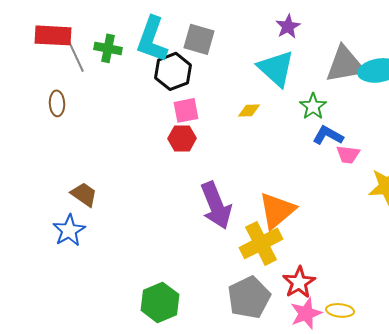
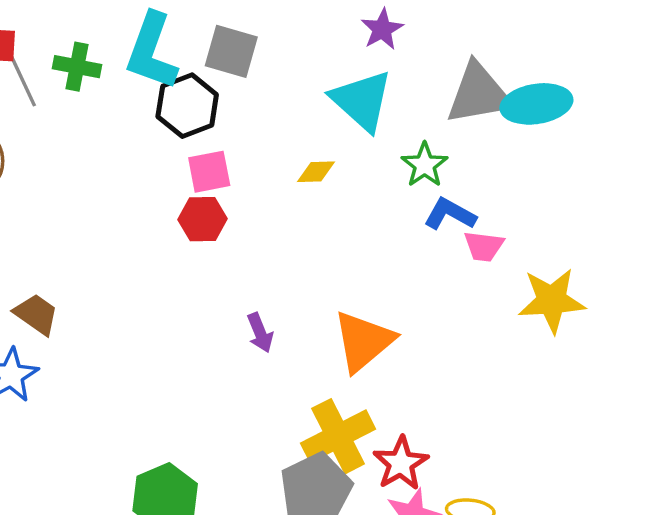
purple arrow: (216, 205) -> (260, 333), size x0.5
yellow cross: (261, 243) -> (338, 436), moved

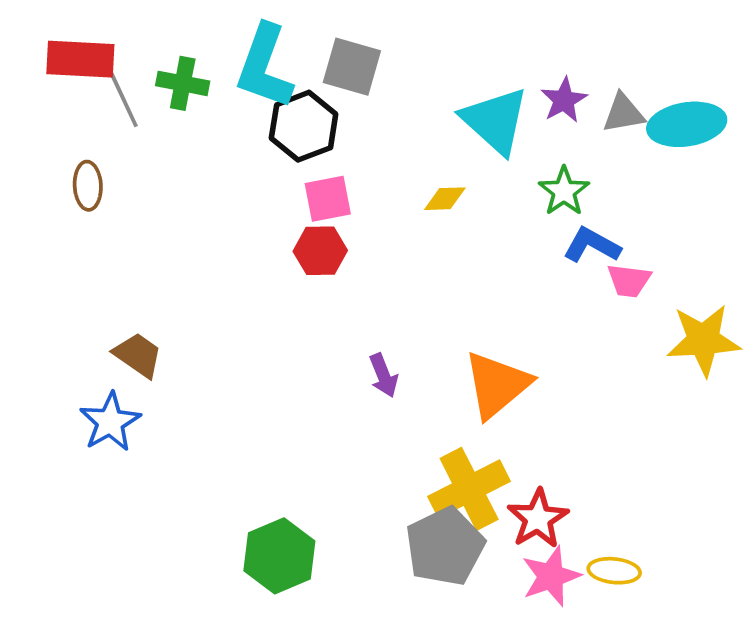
purple star: (382, 29) -> (564, 100), moved
gray triangle: (479, 94) -> (623, 113), size x0.6

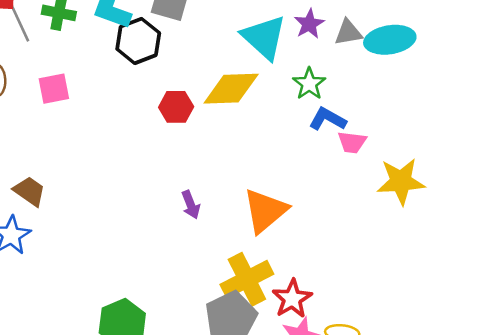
pink square: (328, 199) -> (54, 89), moved
yellow diamond: (445, 199) -> (231, 89), size x2.0
red hexagon: (320, 251) -> (176, 107), moved

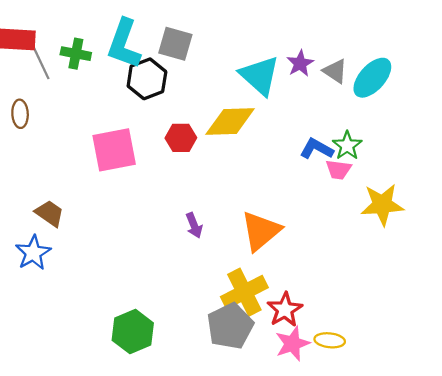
gray triangle: (348, 32) -> (335, 71), turned 44
cyan ellipse: (390, 40) -> (372, 78), turned -39
green star: (309, 84) -> (347, 146), moved
pink square: (54, 89) -> (114, 150), moved, size x1.6

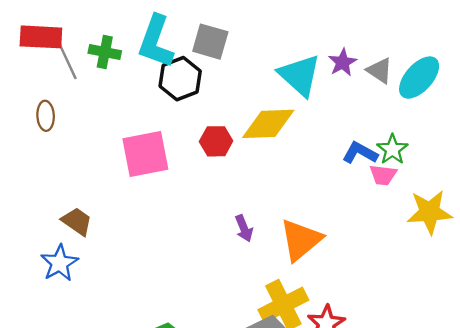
purple arrow: (194, 225) -> (244, 228), moved

